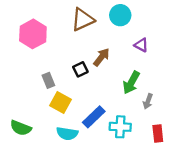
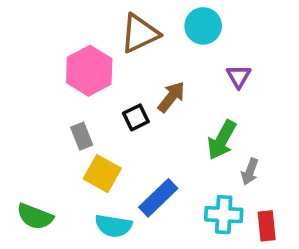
pink hexagon: (33, 34) -> (89, 71), moved
purple triangle: (141, 45) -> (239, 76), turned 32
cyan cross: (120, 127) -> (224, 215), moved

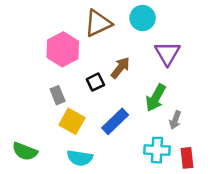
purple triangle: (239, 76) -> (167, 53), size x1.5
blue rectangle: (158, 198) -> (115, 121), moved

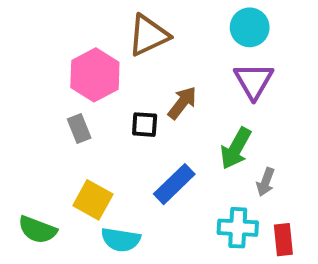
cyan circle: (143, 18) -> (250, 27), moved
black square: (95, 82) -> (145, 125), turned 30
gray rectangle: (58, 95) -> (79, 129), moved
yellow square: (72, 121) -> (93, 200), moved

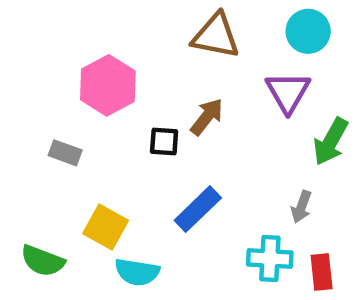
cyan circle: (250, 27) -> (308, 31), moved
brown triangle: (149, 35) -> (216, 36), moved, turned 36
gray rectangle: (79, 129) -> (65, 153), moved, turned -48
green arrow: (236, 148) -> (331, 142), moved

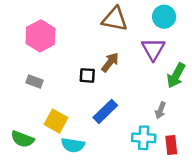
pink hexagon: (108, 85) -> (40, 36), moved

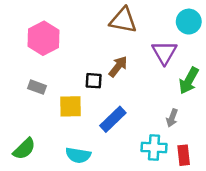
cyan circle: (164, 17) -> (189, 22), moved
yellow square: (56, 121) -> (70, 106), moved, turned -30
green semicircle: (22, 139) -> (24, 149), turned -65

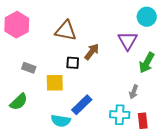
brown triangle: (123, 20) -> (66, 31), moved
pink hexagon: (44, 38) -> (17, 25), moved
blue rectangle: (113, 119) -> (82, 105), moved
green semicircle: (24, 149) -> (19, 102), moved

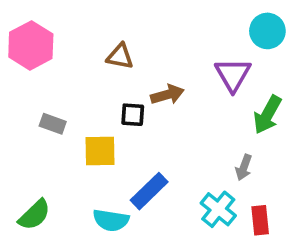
brown triangle: (66, 31) -> (120, 56), size x0.7
brown arrow: (92, 52) -> (167, 95), turned 36
green semicircle: (19, 102) -> (34, 215), moved
cyan cross: (120, 115) -> (218, 209), turned 36

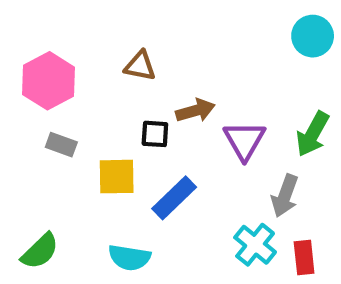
pink hexagon: (31, 45) -> (49, 81), moved
purple triangle: (233, 75) -> (244, 140), moved
gray arrow: (244, 167) -> (285, 196), size x1.4
blue rectangle: (149, 191) -> (174, 198), moved

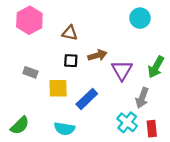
cyan circle: (313, 36) -> (140, 18), moved
pink hexagon: (49, 81) -> (29, 20), moved
black square: (155, 134) -> (71, 61), moved

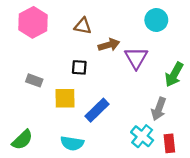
brown triangle: (70, 33) -> (83, 26), moved
brown arrow: (97, 55) -> (109, 45), moved
purple triangle: (122, 70) -> (136, 58), moved

